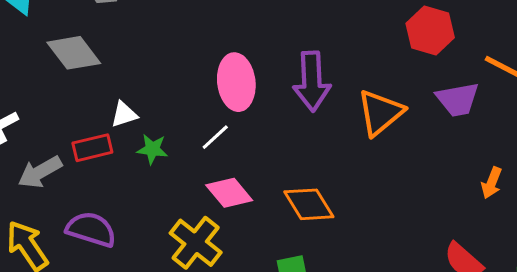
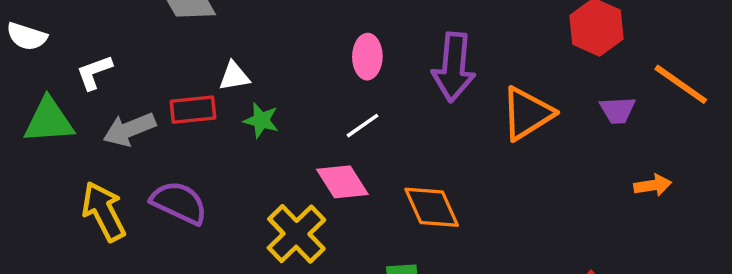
pink ellipse: (236, 82) -> (367, 57), size x0.7
purple trapezoid: (458, 99) -> (618, 110), size x0.7
white line: (215, 137) -> (362, 126), moved
orange arrow: (492, 183) -> (653, 185), moved, turned -128

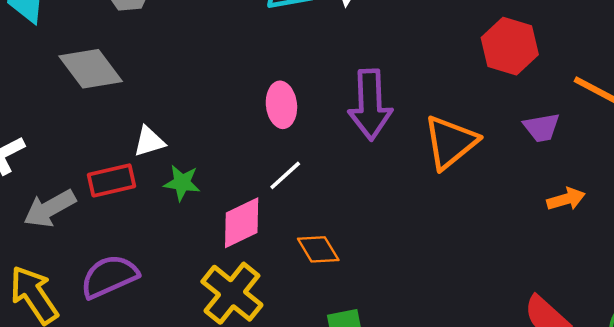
pink diamond: (342, 182) -> (242, 223), moved, turned -76
orange arrow: (653, 185) -> (566, 199), moved
purple semicircle: (179, 203) -> (109, 276), turned -42
orange diamond: (432, 207) -> (318, 249), moved, size x0.7

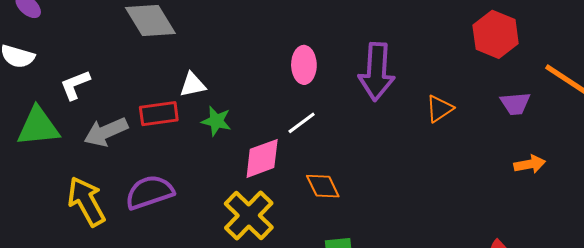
orange triangle: (450, 142) -> (439, 109), size x0.6

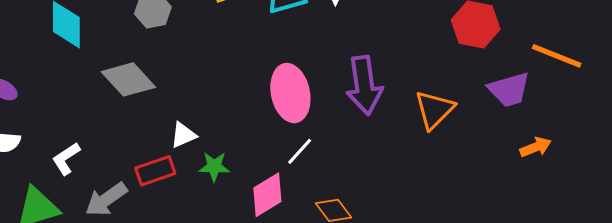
pink ellipse: (304, 65) -> (290, 93), size x1.5
purple trapezoid: (515, 104) -> (509, 90), size x1.4
orange triangle: (439, 109) -> (434, 110), size x1.4

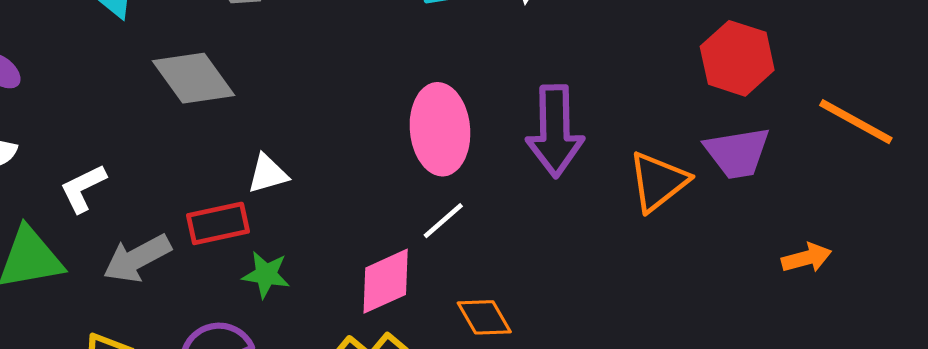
purple trapezoid: (509, 90) -> (737, 153), moved
green star: (214, 167) -> (266, 275), moved

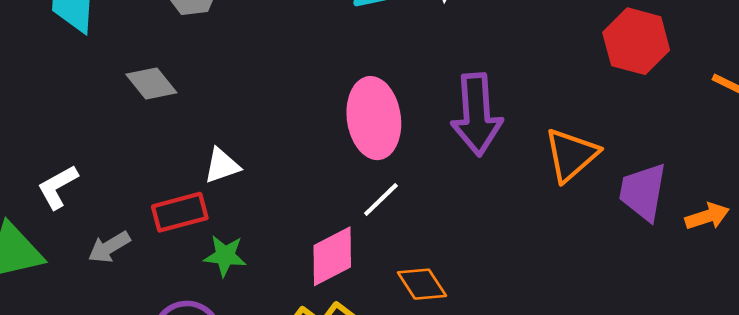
gray diamond: (193, 78) -> (151, 84), size x0.7
purple trapezoid: (737, 153) -> (643, 192), moved, turned 112
gray arrow: (137, 258) -> (109, 247), size x0.7

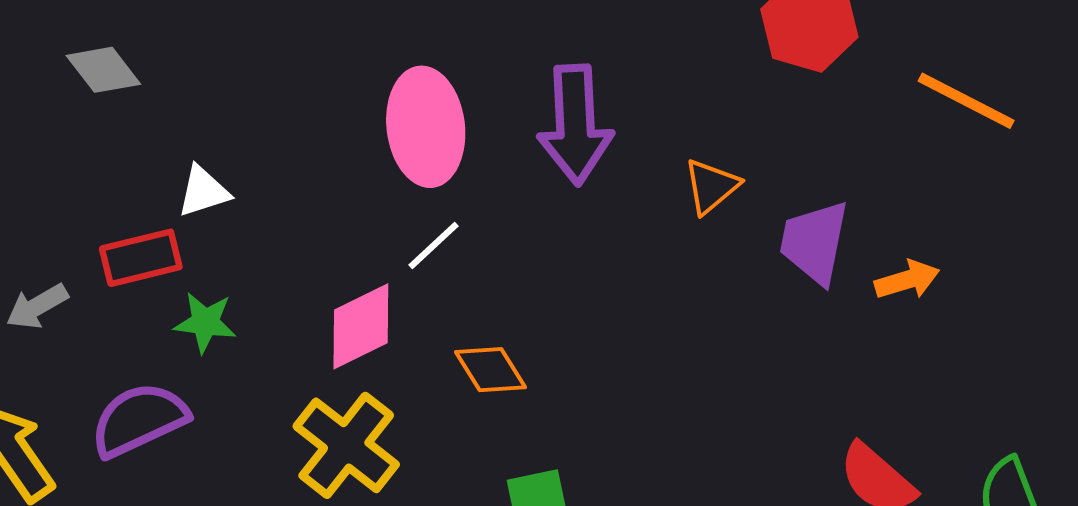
orange triangle: (571, 155) -> (711, 186), size x0.7

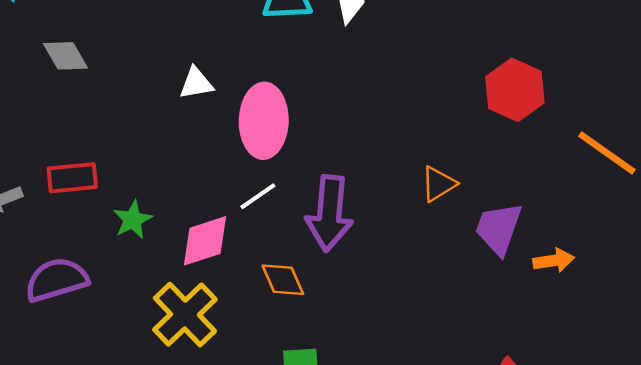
purple arrow: (575, 125) -> (329, 213), moved
white triangle: (203, 191) -> (196, 83), moved
green star: (205, 322) -> (133, 220), moved, turned 30

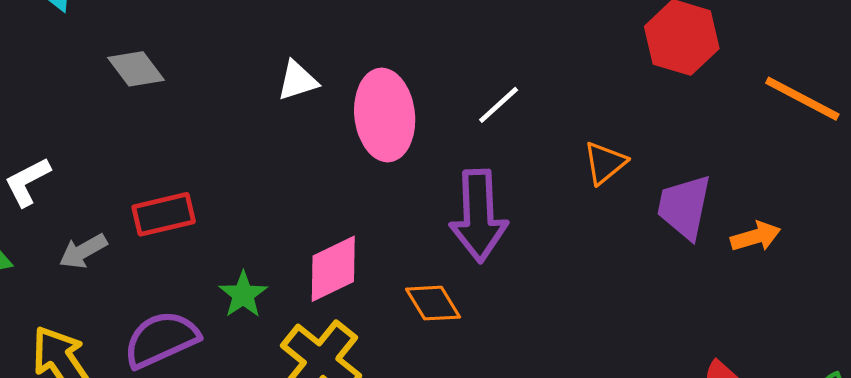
white line: (258, 196) -> (499, 105), moved
green star: (133, 220) -> (243, 295), moved

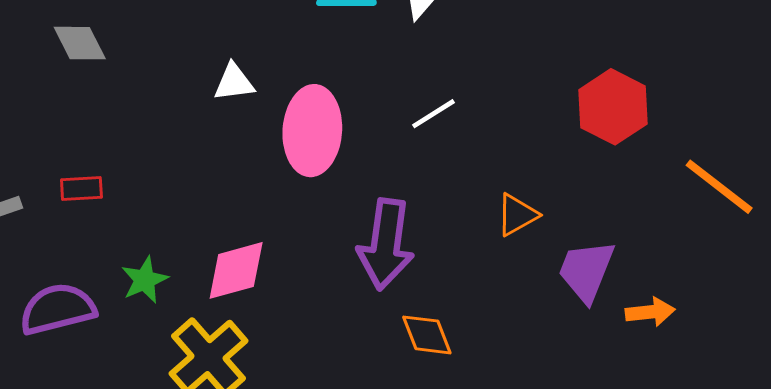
white line: (499, 105) -> (434, 114), moved
red rectangle: (164, 214) -> (81, 189), size x0.7
orange diamond: (433, 303) -> (427, 335), moved

